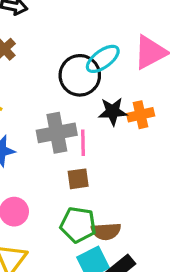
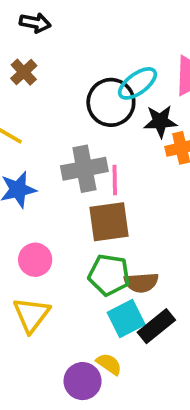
black star: (113, 111) -> (160, 121), moved
brown square: (78, 179) -> (109, 222), size x1.6

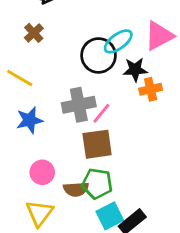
pink line: (115, 180) -> (101, 113), turned 40
brown semicircle: (141, 282) -> (76, 189), moved

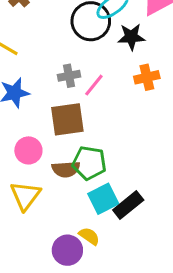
orange cross: (151, 89) -> (147, 77), moved
gray cross: (79, 105) -> (69, 76), size x0.6
brown square: (97, 144) -> (67, 119), moved

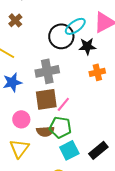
gray cross: (69, 76) -> (47, 71), size x1.6
pink line: (94, 85) -> (63, 104), moved
black rectangle: (128, 205) -> (98, 150), moved

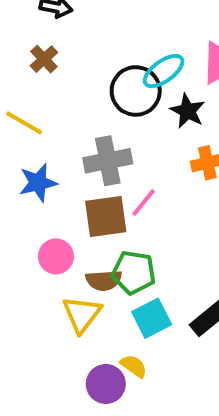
black star: (87, 46) -> (187, 111), turned 30
pink line: (63, 104) -> (144, 203), moved
yellow triangle: (19, 148) -> (82, 314), moved

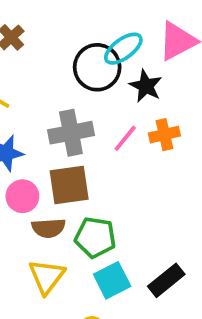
pink line: (144, 203) -> (125, 138), moved
pink circle: (56, 256) -> (22, 196), moved
brown semicircle: (104, 280) -> (49, 228), moved

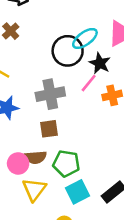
pink line: (125, 138) -> (89, 83), moved
brown square: (69, 185) -> (49, 129), size x0.7
pink circle: (22, 196) -> (18, 163), moved

